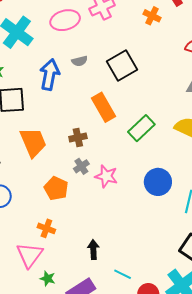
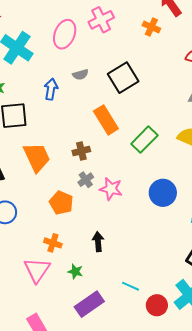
pink ellipse: (65, 20) -> (65, 34), turned -52
blue arrow: (50, 75) -> (51, 89), size x0.7
black arrow: (93, 250) -> (98, 242), moved
green star: (48, 279) -> (75, 272), moved

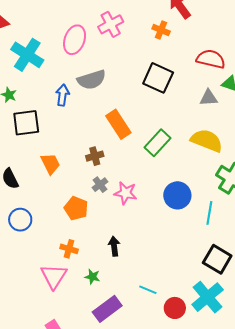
gray semicircle: (80, 75) -> (92, 80), size x1.8
black square: (123, 78) -> (158, 78), moved, turned -32
orange trapezoid: (37, 157) -> (50, 164), size x0.7

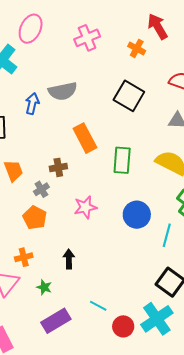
pink ellipse: (75, 40) -> (31, 29), moved
green rectangle: (157, 143) -> (122, 160), turned -44
gray cross: (100, 185) -> (41, 189), moved
pink star: (125, 193) -> (85, 207), turned -30
orange cross: (69, 249) -> (24, 257), turned -36

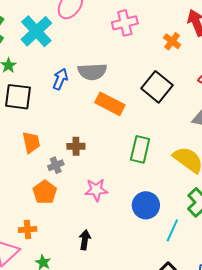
orange rectangle: (85, 138) -> (110, 104), moved, turned -44
black arrow: (69, 259) -> (85, 240), moved

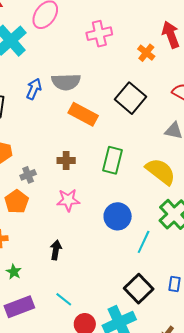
brown cross: (76, 146) -> (66, 160), moved

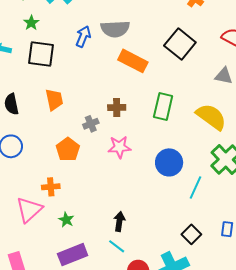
gray cross: (28, 175) -> (91, 124), moved
black arrow: (56, 250) -> (119, 221), moved
black square: (139, 289) -> (191, 234), size x0.7

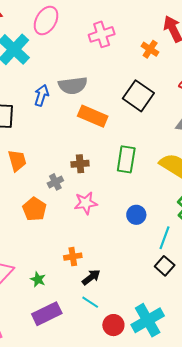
blue circle: (169, 162) -> (136, 215), size x0.7
orange cross: (51, 187) -> (73, 257), moved
black arrow: (119, 221) -> (91, 277), turned 48
black square: (191, 234) -> (165, 266), moved

